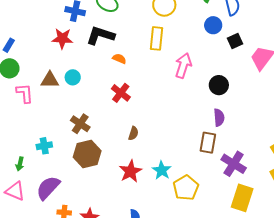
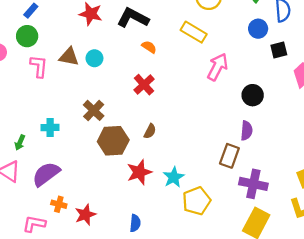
yellow rectangle: (157, 38) -> (194, 32), turned -75
brown hexagon: (87, 154) -> (113, 141), moved
purple cross: (234, 164) -> (253, 184), turned -30

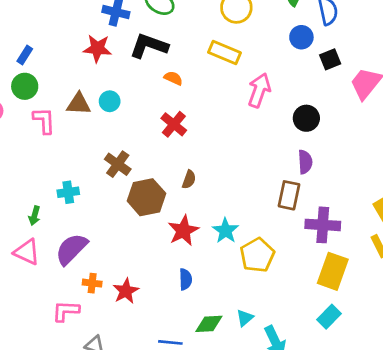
blue semicircle: (135, 223) -> (185, 279), moved

